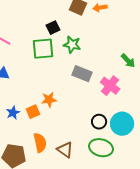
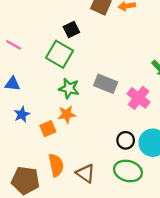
green star: (72, 45) -> (69, 88), moved
green square: (43, 49) -> (60, 54), turned 35
blue star: (13, 113) -> (22, 114), moved

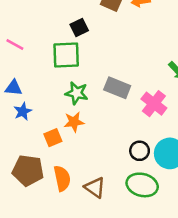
green square: (60, 54) -> (66, 55), turned -32
blue star: (22, 114) -> (23, 111), moved
brown pentagon: (25, 180) -> (28, 170), moved

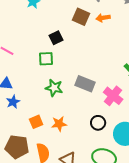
green square: (66, 55) -> (46, 59), size x0.7
orange star: (74, 122) -> (59, 124), moved
black circle: (140, 151) -> (98, 123), moved

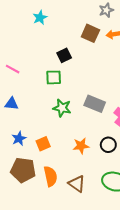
blue star: (13, 102) -> (19, 138), moved
orange star: (59, 124) -> (81, 146), moved

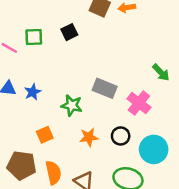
green square: (54, 77) -> (34, 37), moved
green star: (62, 108) -> (72, 105), moved
blue star: (19, 138) -> (33, 92), moved

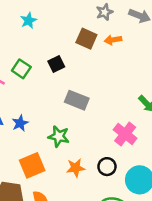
green square: (34, 37) -> (21, 69), turned 36
gray rectangle: (105, 88) -> (77, 100), moved
orange square: (45, 135) -> (32, 165), size x1.5

